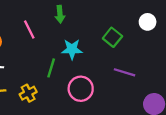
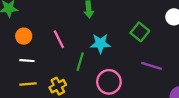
pink line: (29, 30) -> (59, 39), moved

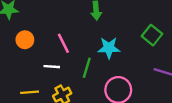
white line: (27, 61) -> (52, 67), moved

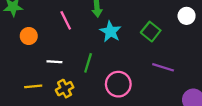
pink line: (63, 43) -> (66, 20), moved
cyan star: (109, 48) -> (110, 32), moved, turned 30

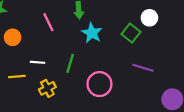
white circle: (187, 16) -> (149, 18), moved
yellow line: (33, 86) -> (17, 76), moved

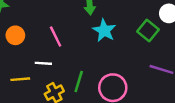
pink line: (48, 22) -> (56, 37), moved
green line: (70, 63) -> (79, 82), moved

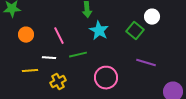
green line: (79, 82) -> (78, 55), moved, turned 60

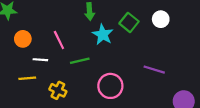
green square: (135, 31) -> (129, 22), moved
white line: (49, 58) -> (40, 60), moved
yellow cross: (58, 82) -> (58, 90), turned -35

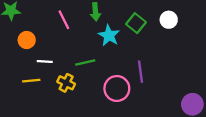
pink line: (59, 40) -> (64, 20), moved
purple line: (154, 70) -> (141, 72), moved, turned 65
yellow cross: (58, 90) -> (66, 83), moved

